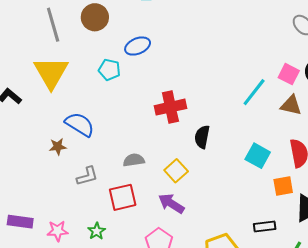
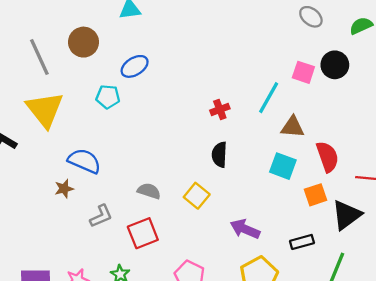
brown triangle: (291, 105) -> (293, 127), moved
red cross: (170, 107) -> (220, 109), moved, size x0.6
gray semicircle: (134, 160) -> (149, 191), turned 35
purple arrow: (171, 203) -> (245, 229), moved

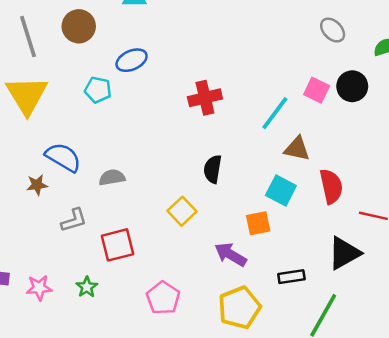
red cross: (220, 109) -> (205, 98), moved, size x1.5
gray semicircle: (149, 191) -> (112, 177), moved, turned -35
orange square: (316, 195) -> (258, 223), moved

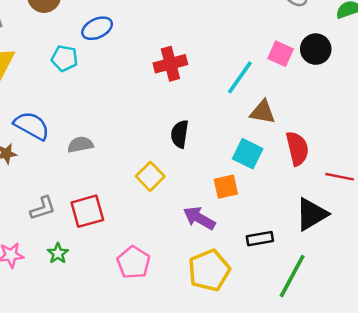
gray L-shape: (74, 220) -> (43, 208), moved

